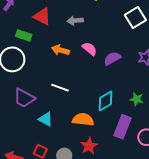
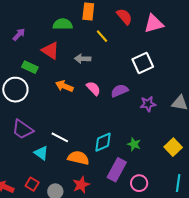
purple semicircle: (112, 58) -> (120, 91), moved
white line: (60, 88) -> (60, 137), moved

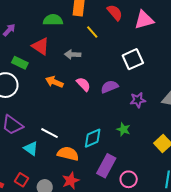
green star: (134, 144) -> (123, 129), moved

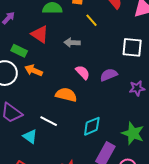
white square: (133, 59) -> (132, 47), turned 30
orange arrow: (54, 82) -> (34, 70), moved
green star: (123, 129) -> (133, 133), moved, size x1.6
orange semicircle: (68, 154) -> (66, 95), moved

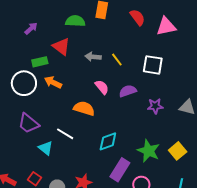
yellow line: (92, 20) -> (117, 60), moved
green rectangle: (19, 51) -> (40, 62), turned -42

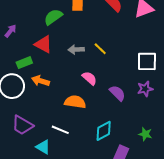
green semicircle: (75, 21) -> (53, 17), turned -30
white square: (153, 65) -> (147, 61), moved
purple semicircle: (128, 91) -> (117, 93), moved, turned 72
green star: (149, 151) -> (145, 134), size x0.6

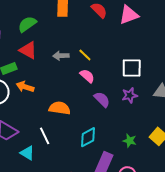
green semicircle: (53, 17) -> (27, 24), moved
pink semicircle: (89, 78) -> (87, 76), moved
white line: (60, 130) -> (45, 136), turned 42

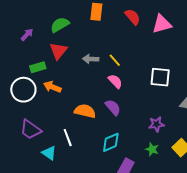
red triangle: (28, 50) -> (58, 51), turned 36
purple star: (130, 95) -> (156, 124), moved
purple semicircle: (102, 99) -> (113, 107), moved

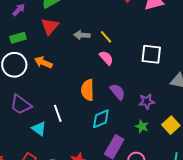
green rectangle: (38, 67) -> (18, 38), moved
purple semicircle: (113, 107) -> (118, 92), moved
orange semicircle: (85, 111) -> (88, 90), moved, turned -105

